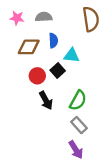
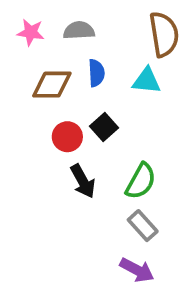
cyan triangle: (72, 55) -> (147, 81), moved
purple arrow: (76, 150) -> (137, 270), turned -30

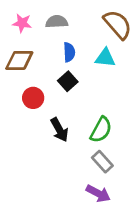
brown semicircle: (164, 34) -> (118, 24), turned -32
brown diamond: (52, 85) -> (19, 60), moved
black square: (104, 127) -> (68, 81), moved
red circle: (67, 137) -> (33, 98), moved

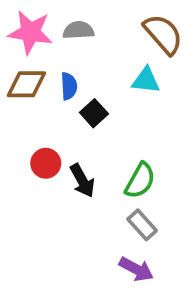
pink star: (22, 23) -> (30, 32), size x1.6
blue semicircle: (69, 52) -> (69, 86), moved
red circle: (33, 98) -> (46, 163), moved

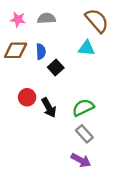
pink star: (30, 32) -> (18, 19), size x0.6
green semicircle: (140, 181) -> (83, 108), turned -145

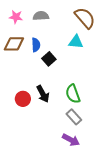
red circle: (27, 97) -> (23, 99), moved
green semicircle: (83, 108) -> (73, 94), turned -84

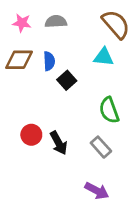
black arrow: (43, 94) -> (59, 143), moved
green semicircle: (73, 94) -> (109, 110), moved
gray rectangle: (74, 117) -> (101, 147), moved

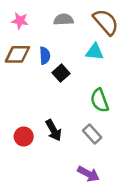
gray semicircle: (56, 22) -> (63, 20), moved
red circle: (31, 135) -> (24, 137), moved

